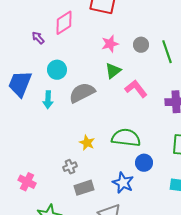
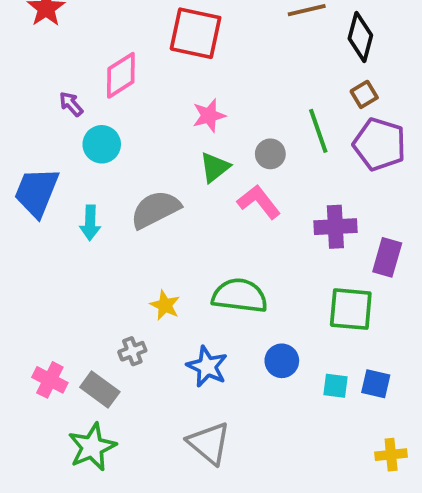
gray circle: (141, 45) -> (270, 154), moved
cyan circle: (57, 70) -> (102, 144), moved
blue circle: (144, 163) -> (282, 361), moved
blue star: (123, 183) -> (207, 367), moved
gray rectangle: (84, 188) -> (100, 390), moved, turned 54

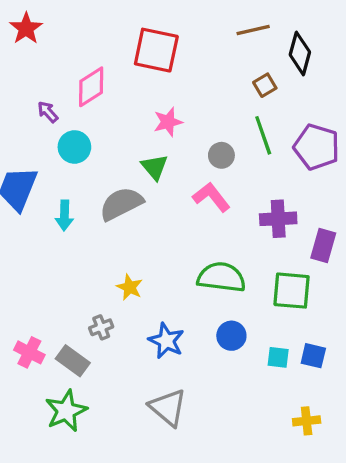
brown square: (364, 94) -> (265, 85), moved
green triangle: (215, 167) -> (155, 167), moved, turned -32
green semicircle: (240, 296) -> (221, 277), moved
yellow cross: (391, 455) -> (307, 421), moved

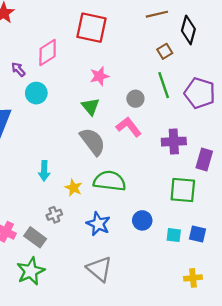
gray semicircle: (121, 204) -> (93, 142), moved, turned 80
cyan arrow: (64, 215) -> (44, 171), moved
green semicircle: (221, 277) -> (110, 181), moved

